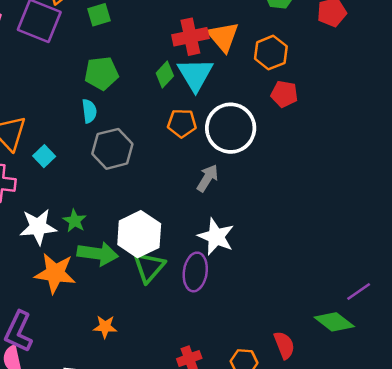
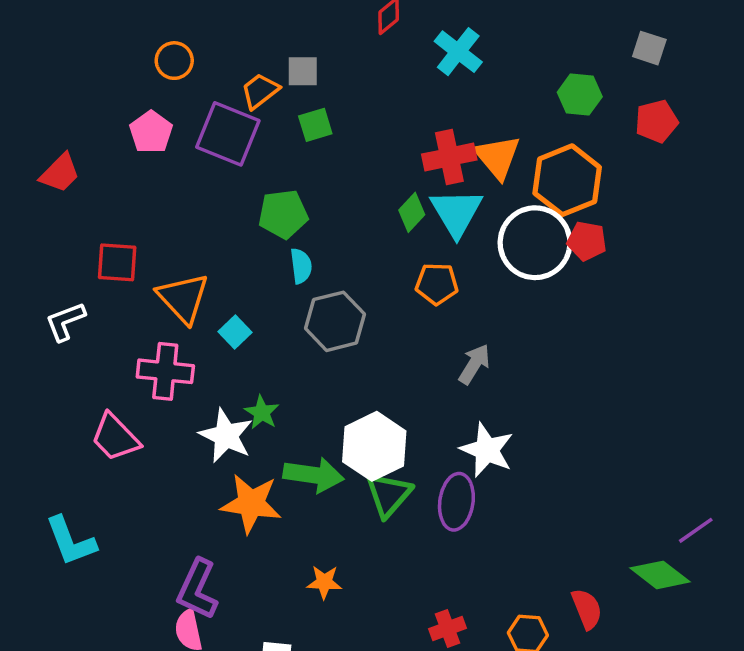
orange hexagon: (271, 53) -> (567, 180), size x1.4
green pentagon: (101, 73) -> (283, 214), moved
white circle: (231, 128) -> (535, 243), moved
green star: (75, 221) -> (262, 412), moved
white star: (38, 227) -> (226, 436), turned 30

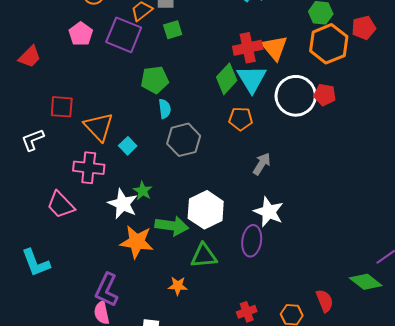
orange hexagon: (567, 180) -> (329, 44), moved
green diamond: (412, 212) -> (227, 79), size x1.4
green triangle: (389, 495) -> (204, 256), moved, turned 44

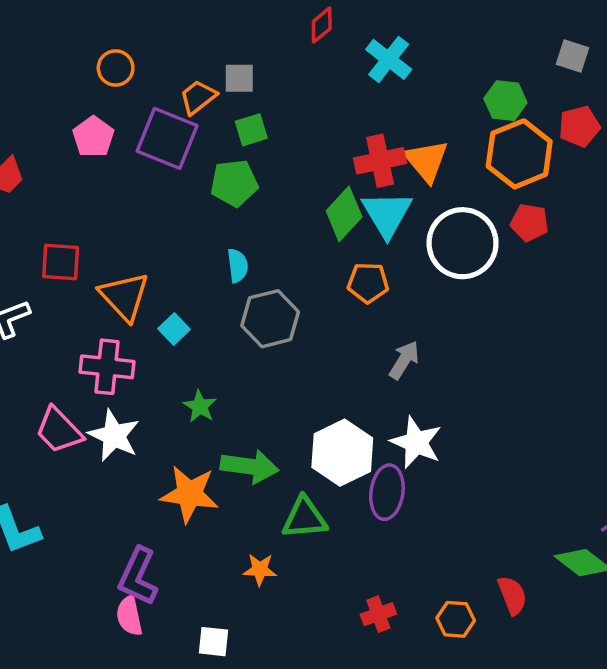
green pentagon: (155, 80) -> (234, 183), moved
red pentagon: (325, 95) -> (529, 223), moved
white star: (123, 204) -> (114, 436), moved
white hexagon: (206, 210) -> (342, 453), moved

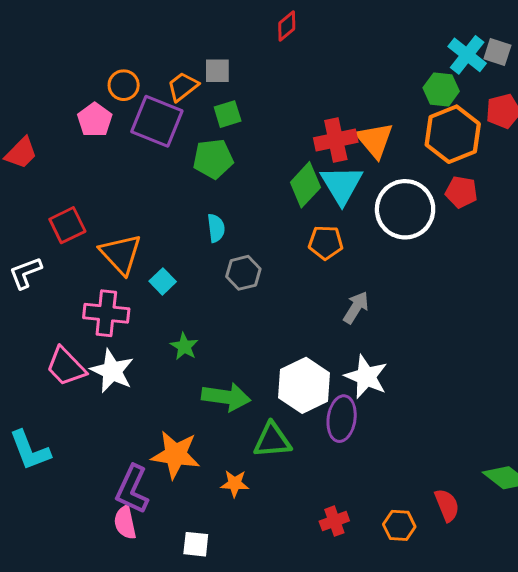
cyan cross: (389, 59) -> (467, 55), moved
orange circle: (116, 68) -> (124, 85), moved
red square: (61, 262) -> (67, 225), turned -30
gray hexagon: (270, 319) -> (243, 273), size x0.7
orange star: (189, 494) -> (176, 455), moved

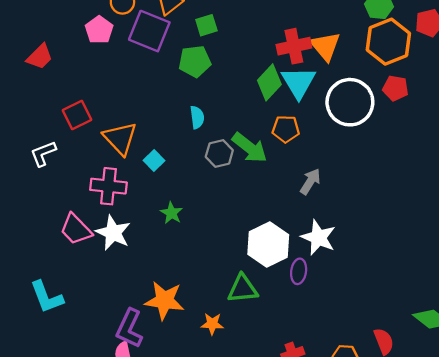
green arrow: (226, 397) -> (250, 148), moved, turned 30
purple ellipse: (342, 419) -> (299, 271), size x0.7

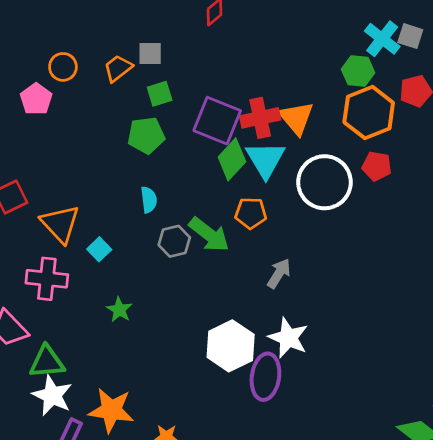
purple square: (149, 31) -> (217, 121), moved
white star: (113, 233) -> (52, 395), moved
purple ellipse: (299, 271) -> (265, 377), size x1.6
green triangle: (243, 289) -> (47, 362), moved

